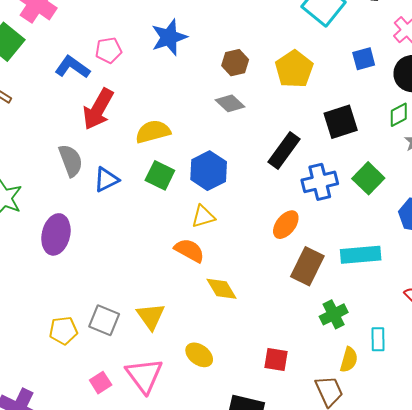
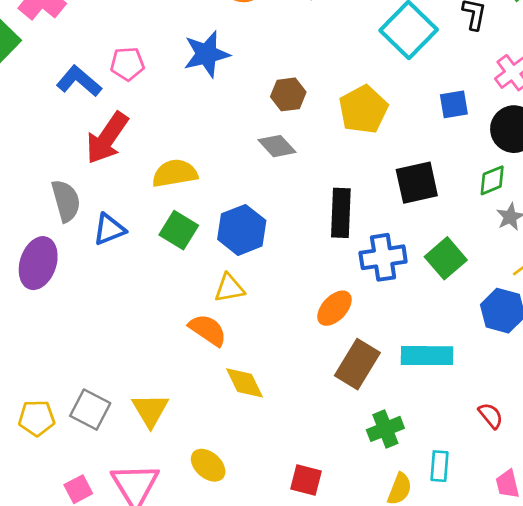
black rectangle: (284, 150) -> (341, 213), turned -39
purple ellipse: (56, 234) -> (38, 263), moved

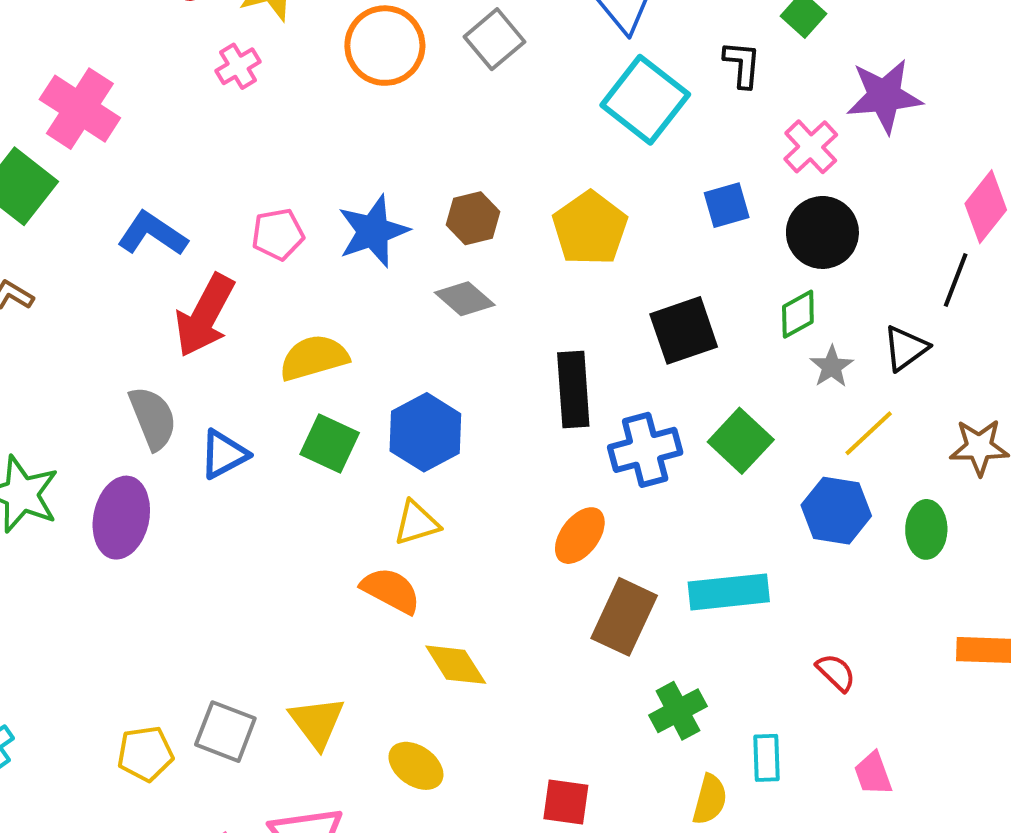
blue star: (207, 54) -> (373, 231), moved
pink pentagon: (127, 64) -> (278, 234), moved
yellow ellipse: (208, 465) -> (416, 766), moved

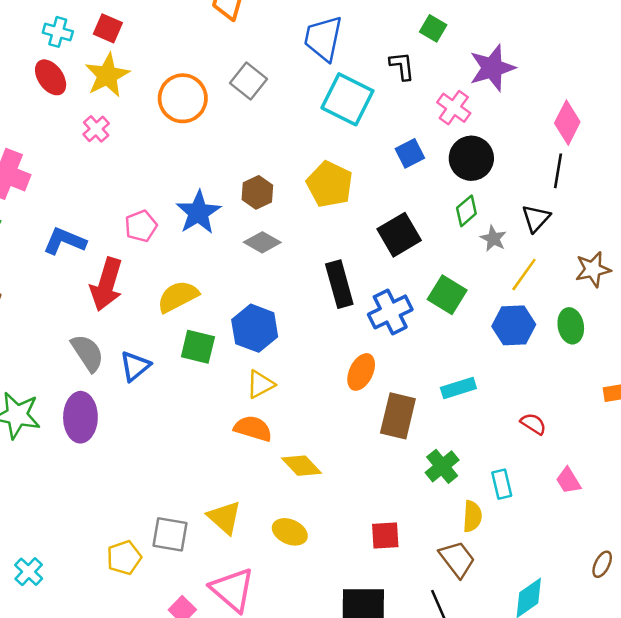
cyan rectangle: (729, 592) -> (458, 388), size x0.7

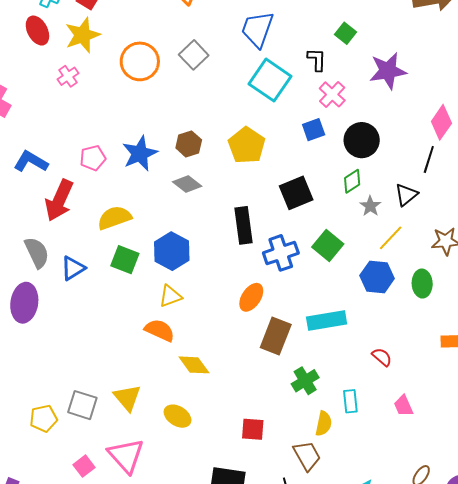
pink cross: (454, 108) -> (332, 94), moved
cyan rectangle: (458, 388) -> (327, 321), size x1.4

